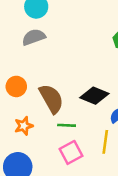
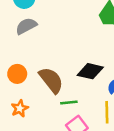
orange star: (24, 126) -> (20, 108), moved

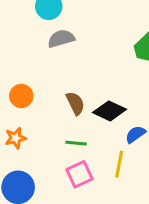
gray semicircle: (26, 26) -> (61, 39), moved
brown semicircle: (51, 80) -> (75, 103), moved, size x0.7

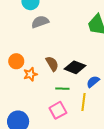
orange star: (16, 138) -> (30, 74), moved
green line: (76, 143) -> (62, 89), moved

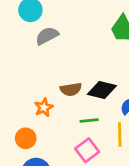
orange circle: (16, 61) -> (26, 138), moved
brown semicircle: (52, 64) -> (71, 89), turned 119

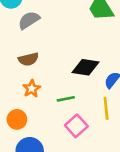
brown semicircle: (71, 89) -> (28, 59), moved
green line: (89, 120) -> (66, 99), moved

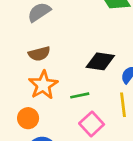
orange star: (32, 89) -> (43, 85), size x1.5

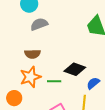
green line: (80, 95) -> (54, 81), moved

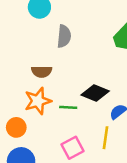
gray semicircle: (39, 24) -> (64, 36), moved, turned 114

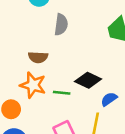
orange star: (38, 101) -> (33, 85), turned 30

